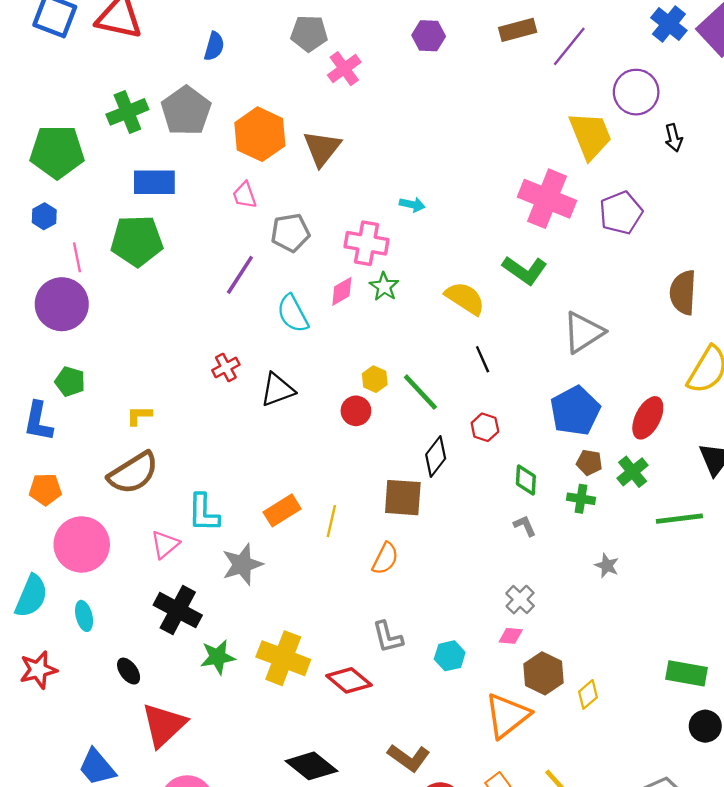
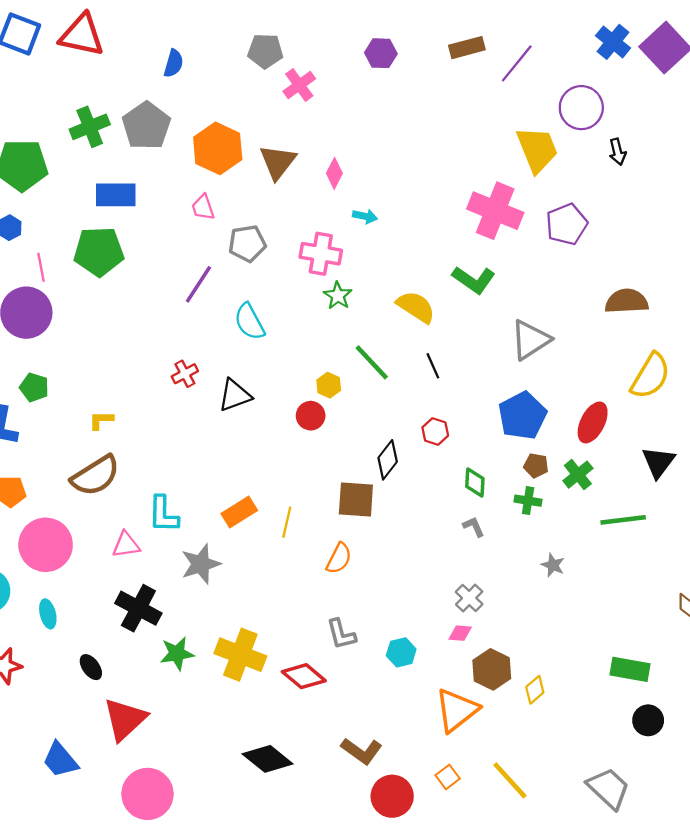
pink diamond: (342, 291) -> (334, 173), moved, turned -32
brown semicircle: (683, 292) -> (627, 301), turned 84
green line: (420, 392) -> (372, 362), moved
pink triangle: (165, 544) -> (126, 545), turned 32

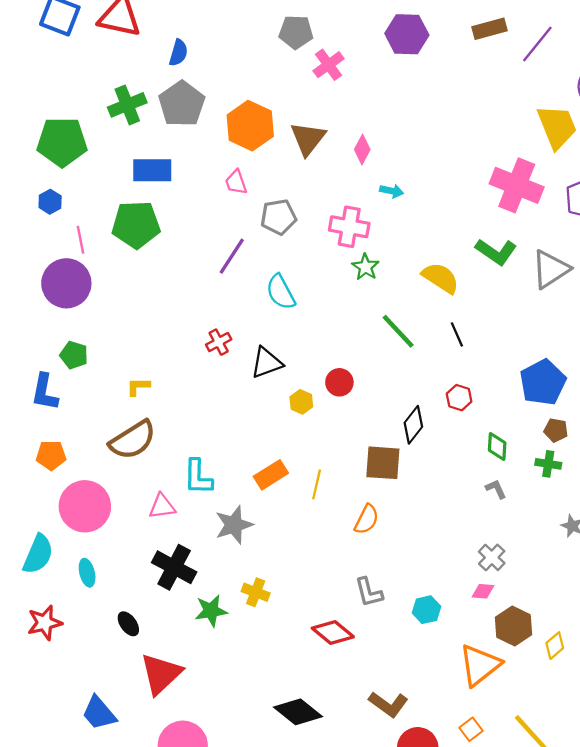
purple hexagon: (381, 53) -> (407, 34), size x1.4
blue semicircle: (174, 63) -> (178, 53), moved
gray triangle: (530, 340) -> (550, 269), moved
yellow hexagon: (329, 385) -> (301, 402), moved
yellow cross: (240, 655) -> (256, 592), moved, size x0.6

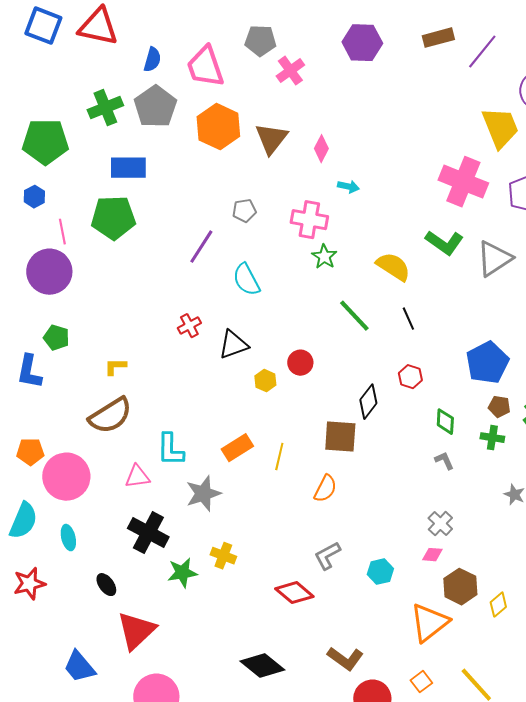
pink trapezoid: (236, 182) -> (205, 67), moved, size x1.8
gray pentagon: (278, 217) -> (244, 211), size x0.7
orange pentagon: (51, 455) -> (30, 452), moved
gray L-shape: (369, 592) -> (327, 556), turned 76

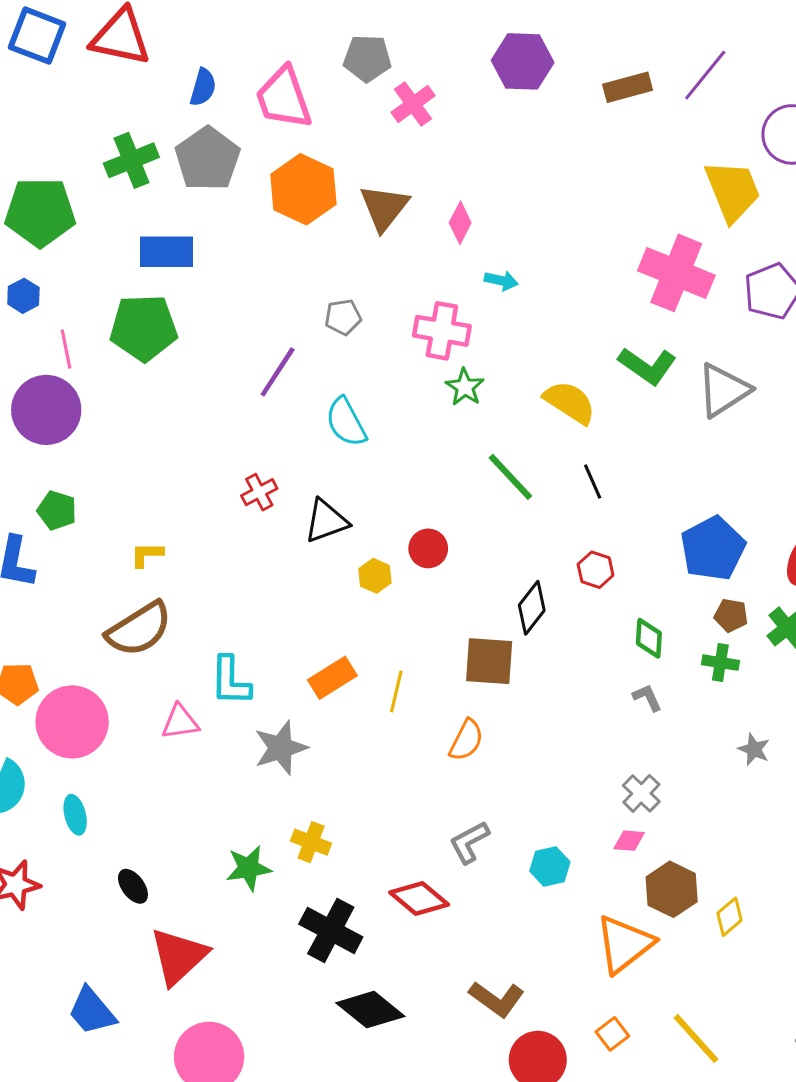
brown rectangle: (438, 38) -> (628, 87), moved
black cross: (148, 533) -> (331, 930), moved

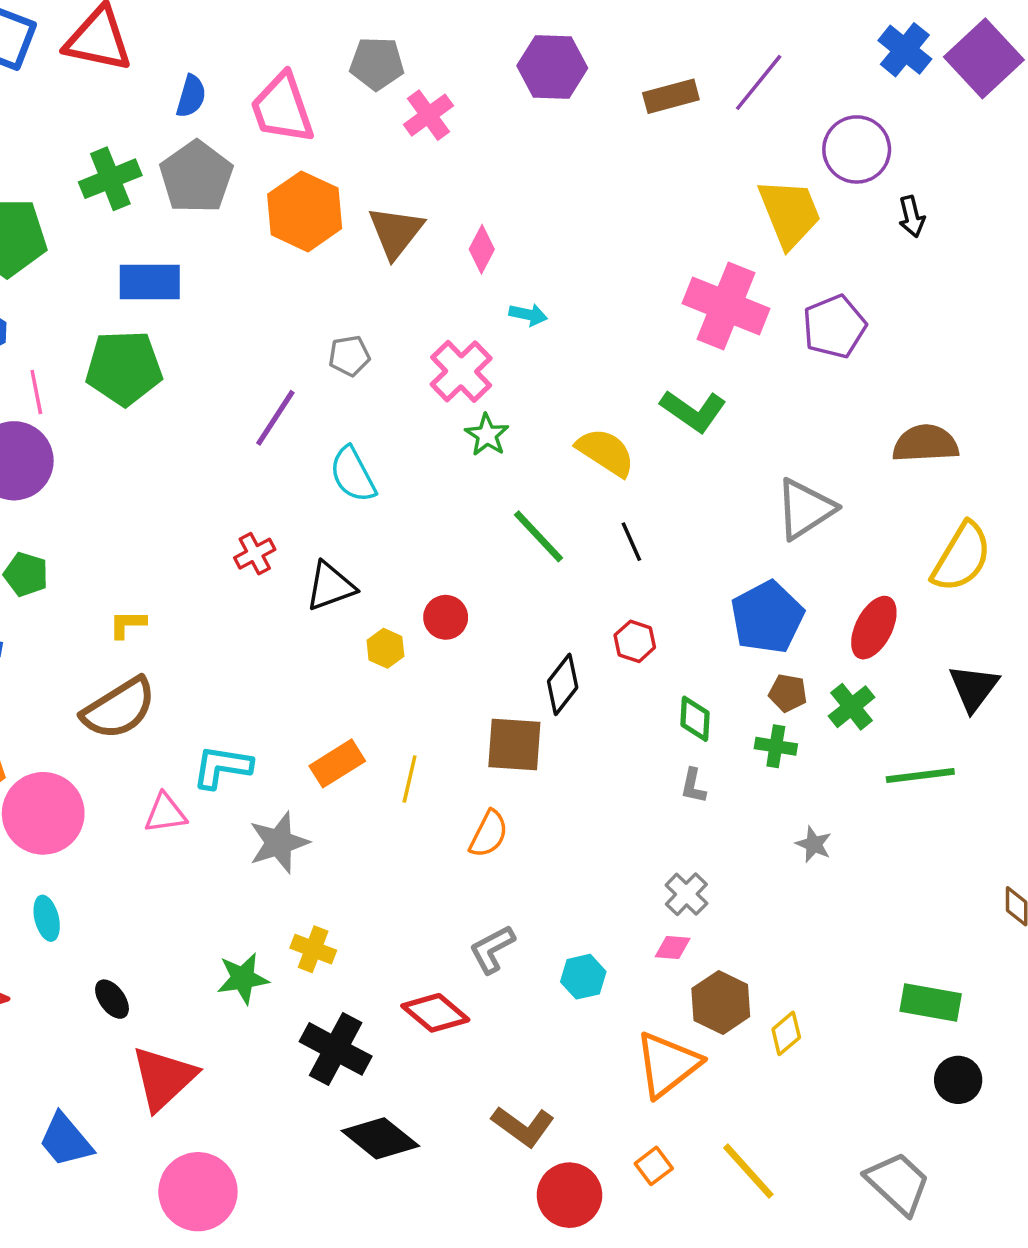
pink cross: (442, 331) -> (461, 371), turned 36
gray triangle: (723, 390) -> (805, 509), moved
cyan L-shape: (230, 681) -> (222, 767), turned 98
gray L-shape: (647, 698) -> (693, 786), turned -144

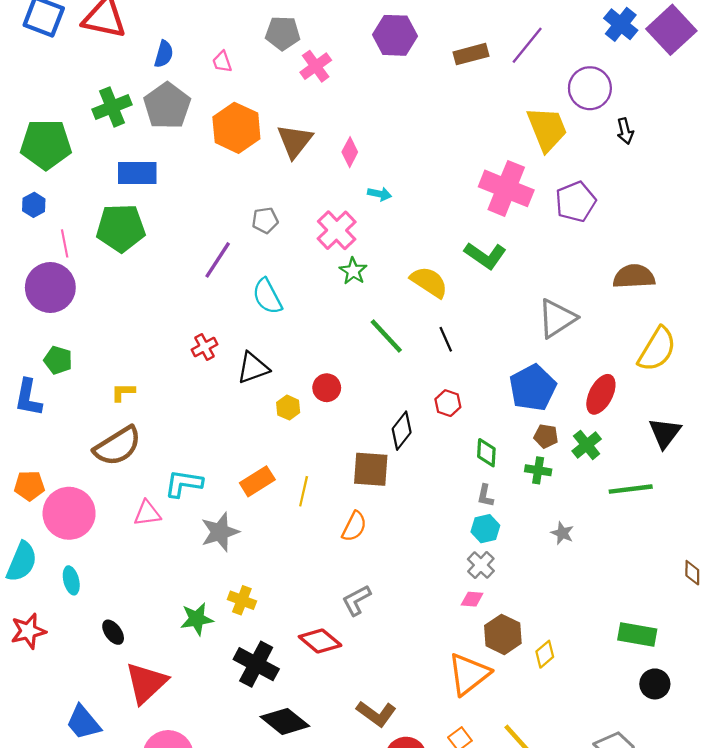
pink trapezoid: (282, 108) -> (222, 62), size x0.5
cyan hexagon: (583, 977) -> (485, 529), moved

